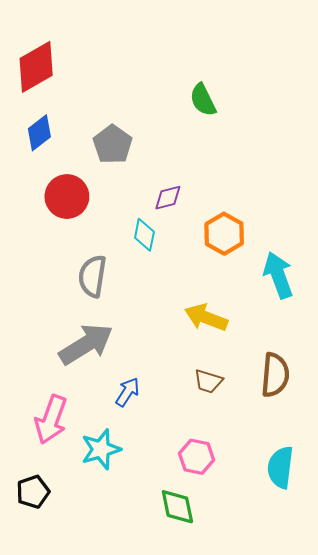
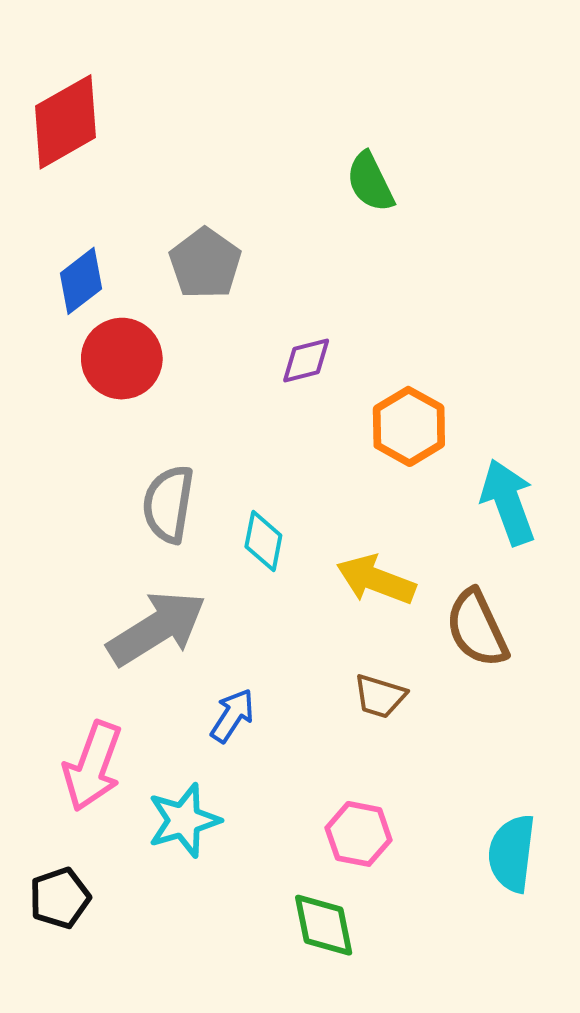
blue diamond: (39, 133) -> (81, 281), moved
cyan diamond: (144, 235) -> (263, 541), moved
brown semicircle: (275, 375) -> (477, 628), moved, turned 150

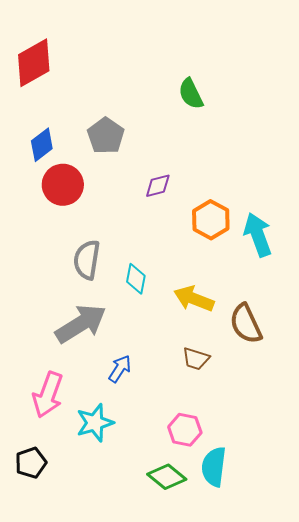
cyan arrow: (508, 502) -> (258, 235), moved
cyan semicircle: (512, 853) -> (214, 467), moved
green diamond: (324, 925) -> (167, 477), turned -39

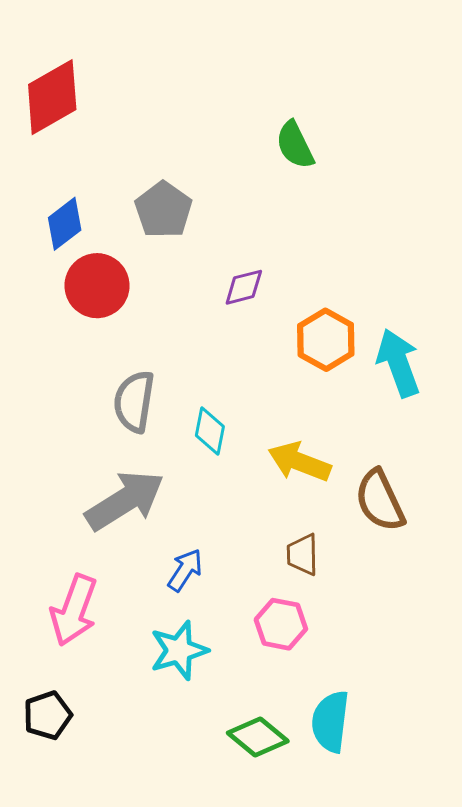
brown trapezoid: (196, 359) -> (303, 555), turned 72
cyan star: (95, 423) -> (179, 650), moved
pink hexagon: (185, 430) -> (281, 624), moved

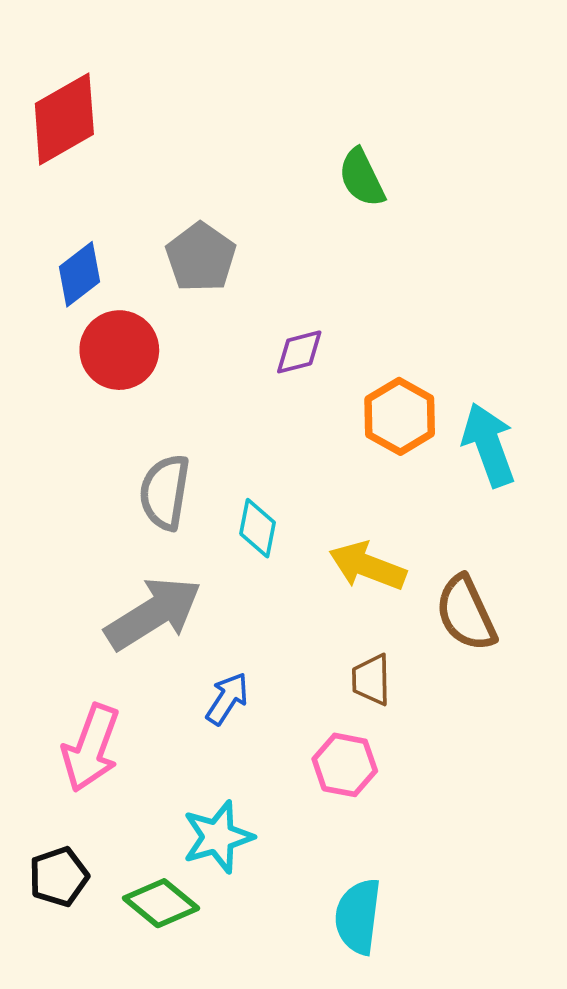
cyan star: (179, 650) -> (218, 837), moved
cyan semicircle: (330, 722) -> (358, 916), moved
green diamond: (258, 737) -> (161, 903), moved

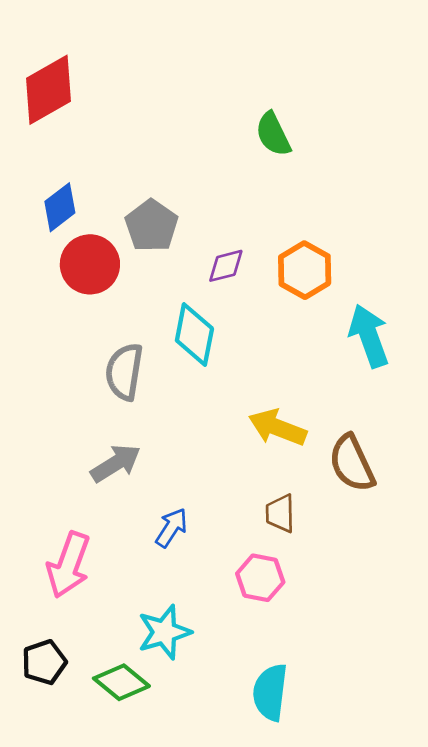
gray pentagon: (201, 257) -> (151, 226), moved
orange hexagon: (400, 416) -> (305, 270), moved
cyan diamond: (258, 528) -> (194, 335), moved, size x1.4
gray arrow: (153, 613) -> (116, 463), size x0.7

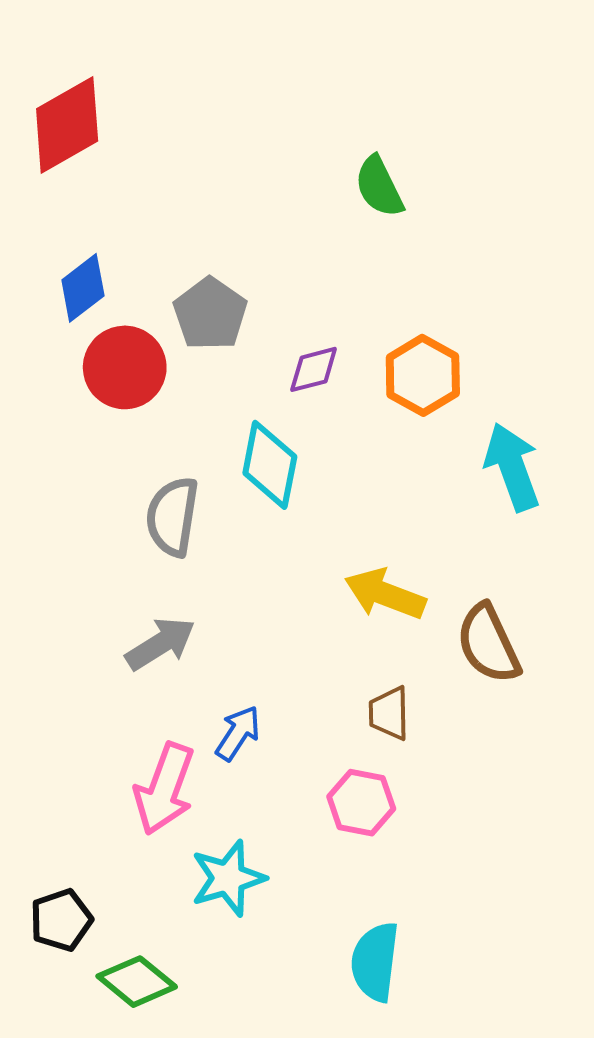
pink arrow: (68, 565) -> (164, 789), moved
green diamond: (121, 682) -> (137, 982), moved

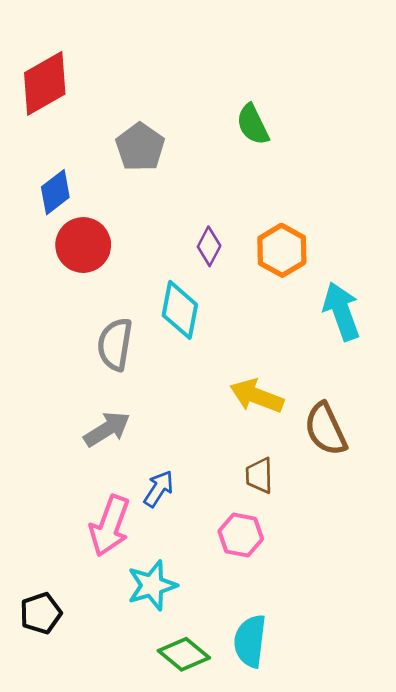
gray pentagon: (210, 314) -> (140, 147), moved
purple diamond: (314, 369) -> (209, 246), turned -48
green diamond: (137, 982) -> (184, 654), moved

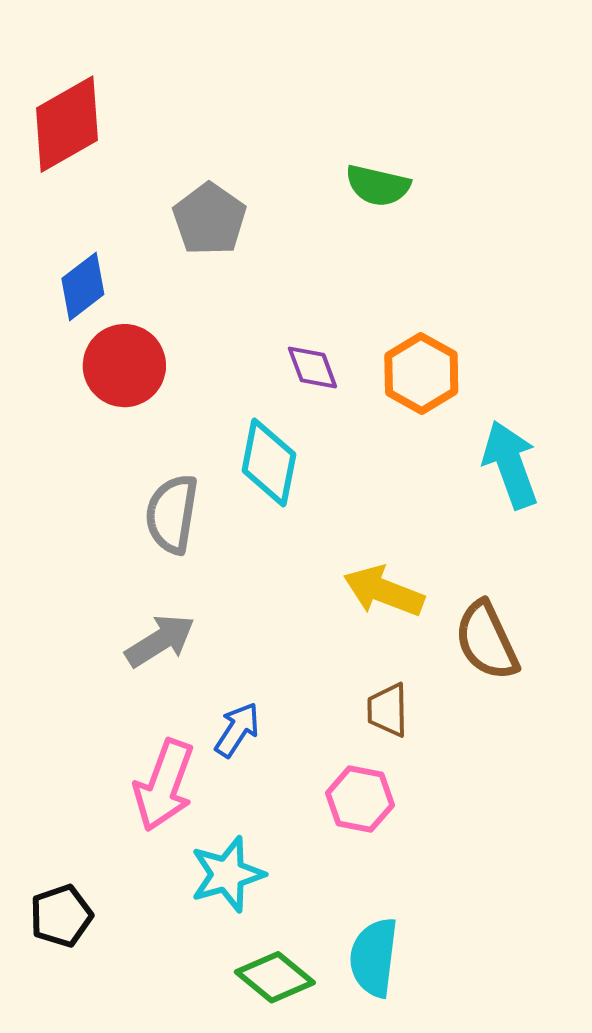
green semicircle: (253, 124) -> (378, 185), turned -51
purple diamond: (209, 246) -> (312, 368), turned -48

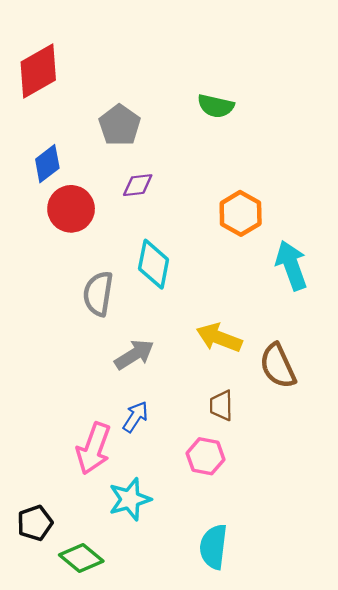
purple diamond: (312, 368) -> (138, 185), moved, turned -76
gray arrow: (160, 641) -> (134, 355), moved
green diamond: (275, 977) -> (81, 558), moved

